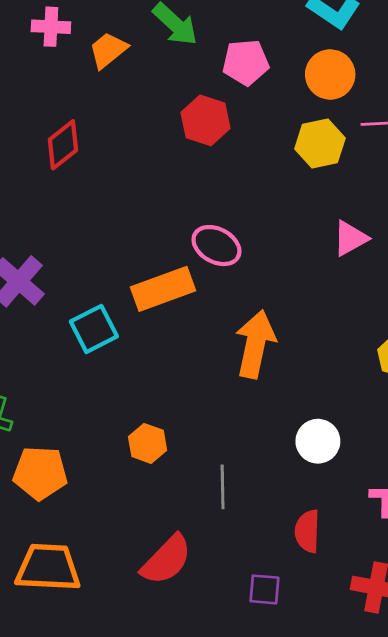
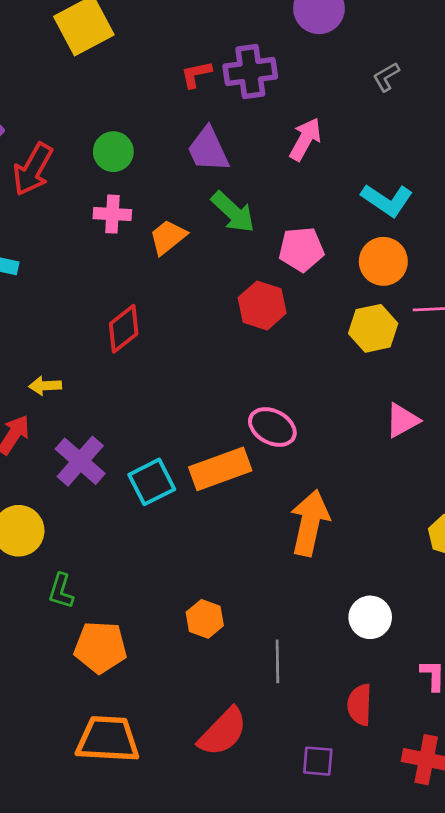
cyan square: (94, 329) -> (152, 482), moved

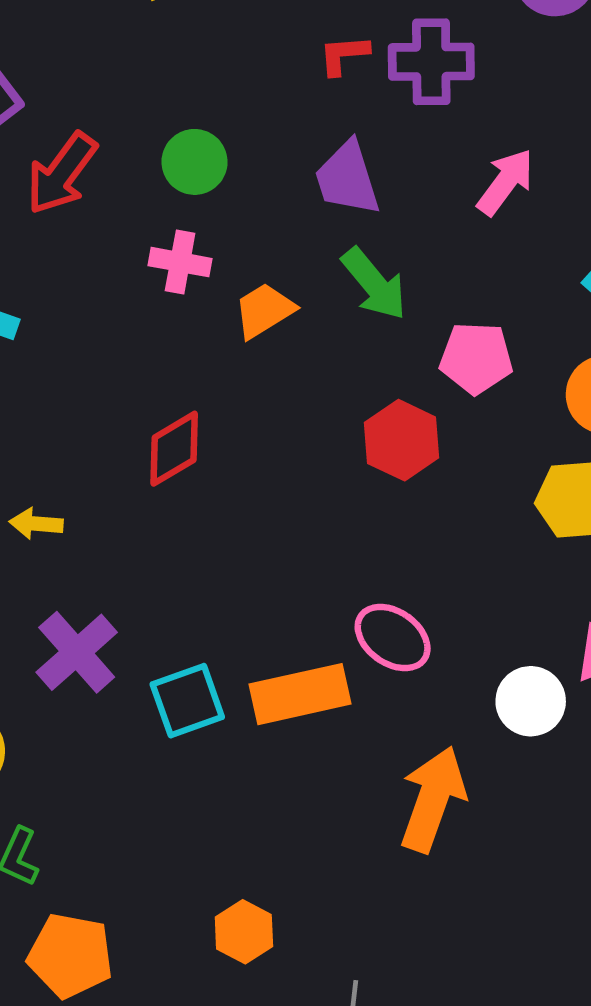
white circle: (370, 617) -> (531, 701), moved

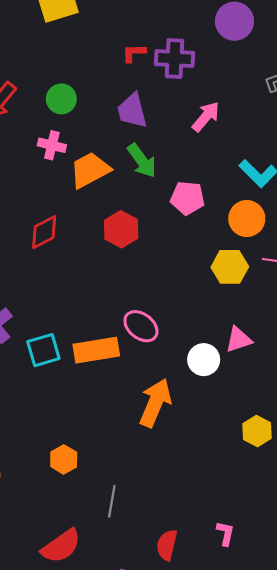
orange trapezoid: (264, 310) -> (90, 170), size x1.4
red hexagon: (402, 440) -> (121, 229), moved

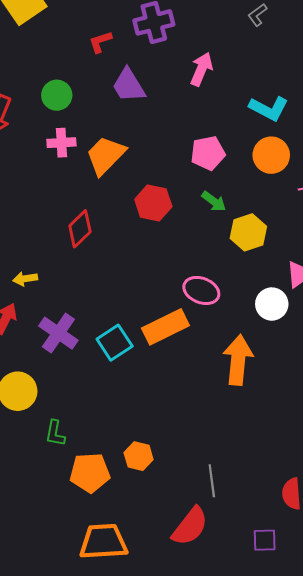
red L-shape: (134, 53) -> (100, 42), moved
green arrow: (142, 161) -> (214, 201), moved, size x0.7
yellow hexagon: (230, 267) -> (248, 232), moved
orange hexagon: (64, 459) -> (139, 456), moved
gray line: (112, 501) -> (212, 481), moved

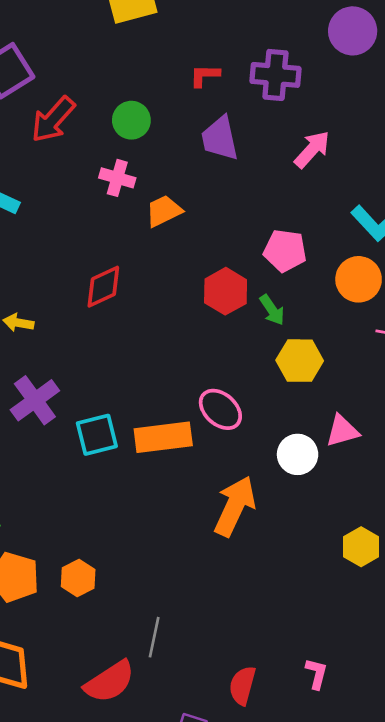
orange trapezoid: (106, 155) -> (164, 211), size x0.7
red hexagon: (153, 203) -> (226, 291), moved

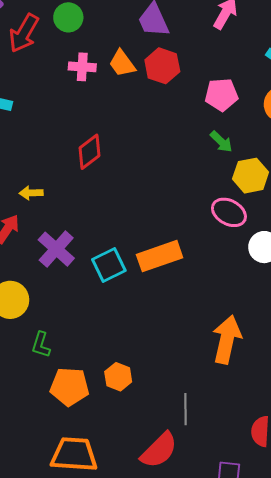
green circle: (131, 120) -> (68, 17), moved
orange trapezoid: (164, 211) -> (122, 63), moved, turned -88
red hexagon: (226, 291) -> (162, 66), moved
pink ellipse: (220, 409) -> (229, 212), moved
orange arrow: (235, 506) -> (227, 340), moved

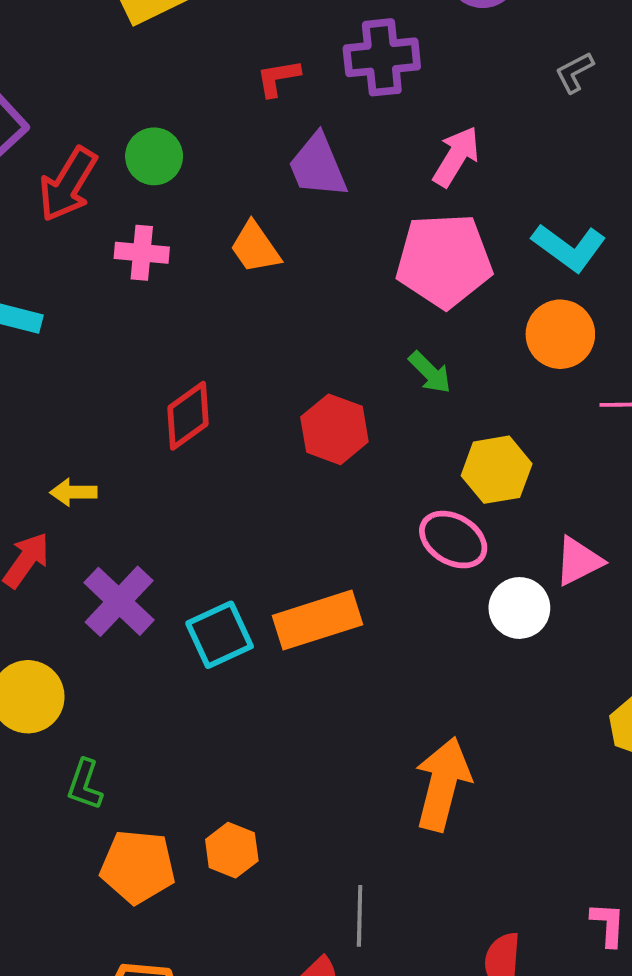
red hexagon: (162, 66) -> (334, 429), moved
pink cross: (82, 67) -> (142, 253), moved
pink pentagon: (221, 95) -> (444, 261), moved, size x1.5
green arrow: (221, 142) -> (430, 372), moved

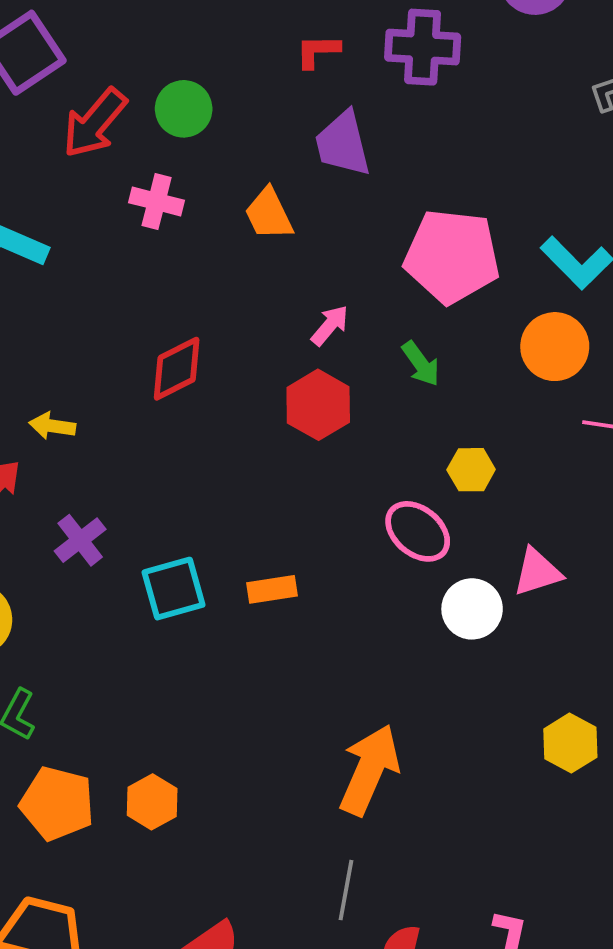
pink arrow: (456, 157) -> (330, 325), moved, size x0.7
yellow hexagon: (497, 470) -> (471, 470), size x0.7
purple cross: (119, 601) -> (80, 540), size x0.7
orange rectangle: (318, 620) -> (272, 589), size x0.6
gray line: (360, 916) -> (346, 890), moved

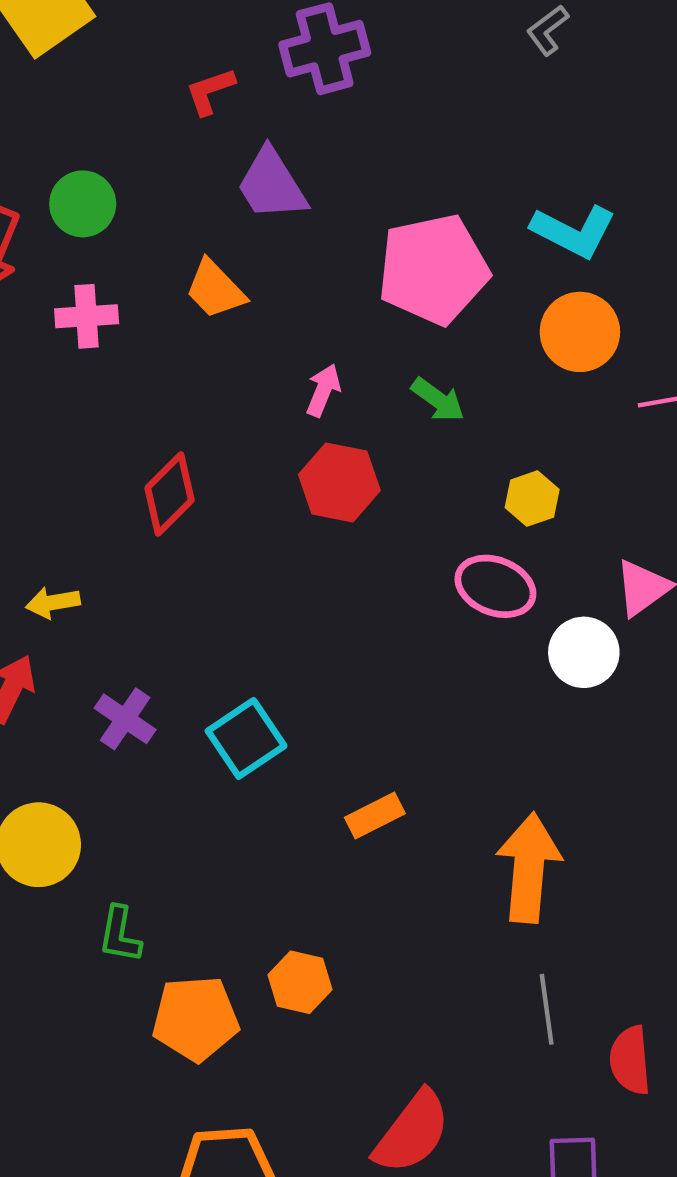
orange rectangle: (272, 589) -> (375, 815), moved

